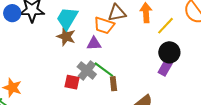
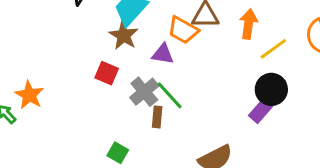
red square: (72, 82) -> (107, 73), moved
brown rectangle: (113, 84) -> (157, 117), moved

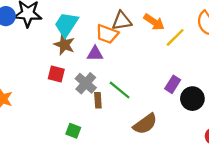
orange arrow: (248, 24) -> (154, 22), turned 125
black circle: (271, 89) -> (192, 99), moved
green line: (170, 95) -> (120, 90), moved

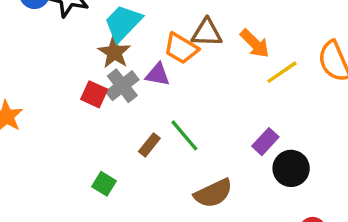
gray cross: (86, 83) -> (122, 86), moved
brown rectangle: (98, 100) -> (149, 145), turned 32

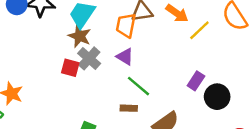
orange trapezoid: (181, 48) -> (126, 25), turned 80
purple triangle: (158, 75) -> (125, 57), moved, turned 30
brown rectangle: (149, 145) -> (129, 108), moved, turned 63

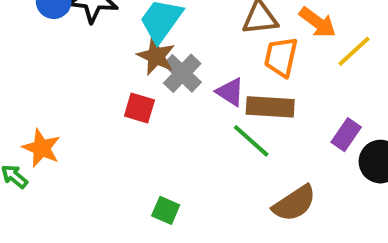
orange trapezoid: (126, 25) -> (281, 57), moved
gray cross: (89, 58) -> (182, 73), moved
brown rectangle: (129, 108) -> (270, 107), moved, size x1.6

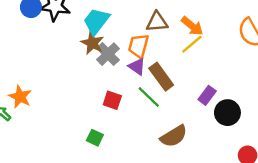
yellow line: (354, 51) -> (192, 44), moved
orange trapezoid: (281, 57) -> (138, 46), moved
brown rectangle: (270, 107) -> (161, 77), turned 48
red square: (139, 108) -> (112, 100), moved

